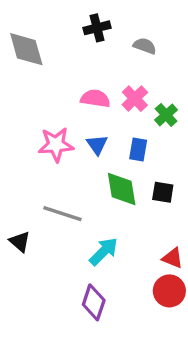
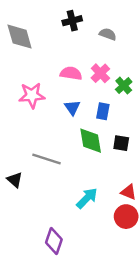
pink star: (56, 145) -> (32, 95), moved
cyan arrow: (104, 251) -> (87, 198), moved
purple diamond: (94, 302) -> (54, 241), moved

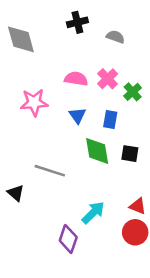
purple diamond: (54, 241) -> (68, 239), moved

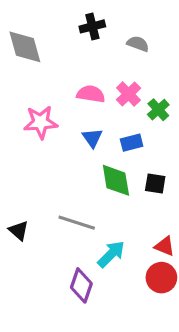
blue rectangle: (110, 119) -> (132, 143), turned 66
gray line: (50, 171) -> (77, 223), moved

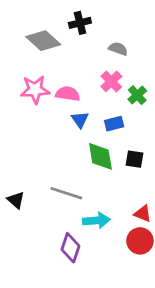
gray semicircle: (138, 44) -> (118, 49), moved
gray diamond: (25, 47) -> (43, 41), moved, turned -32
pink semicircle: (91, 94) -> (68, 94), moved
pink star: (41, 122) -> (35, 90), moved
cyan arrow: (111, 254) -> (96, 220), turned 40

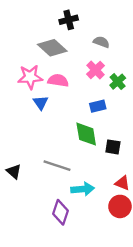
gray diamond: (43, 41) -> (52, 48), moved
blue triangle: (80, 120) -> (41, 103), moved
black square: (135, 159) -> (113, 147), moved

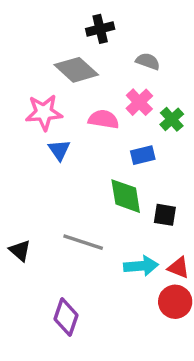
pink semicircle: (58, 80) -> (104, 119), moved
cyan arrow: (83, 189) -> (141, 266), moved
purple diamond: (60, 212) -> (66, 317), moved

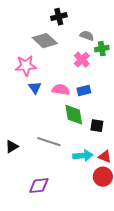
pink semicircle: (104, 119) -> (61, 90), moved
green cross: (172, 119) -> (102, 49), moved, turned 32
black triangle: (20, 251) -> (12, 147), turned 48
purple diamond: (66, 317) -> (39, 186), turned 65

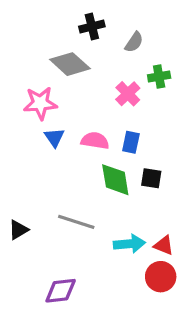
gray semicircle: (87, 36) -> (134, 42), moved, turned 104
blue rectangle: (84, 91) -> (131, 142), turned -64
black square: (97, 126) -> (151, 178), moved

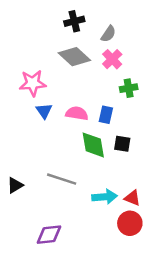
gray diamond: (70, 64) -> (74, 57), moved
green cross: (159, 77) -> (129, 88), moved
pink cross: (128, 94) -> (112, 59), moved

